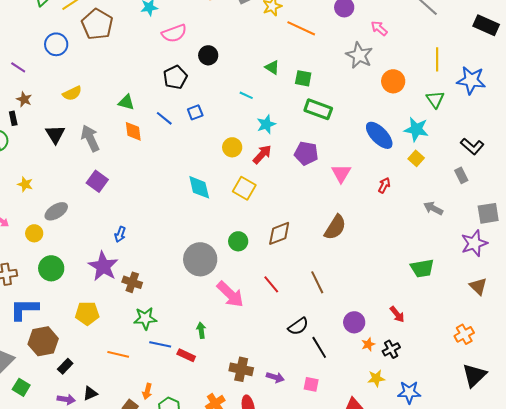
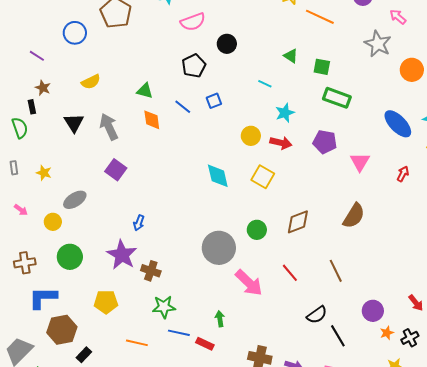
red arrow: (262, 154) -> (281, 143), turned 60

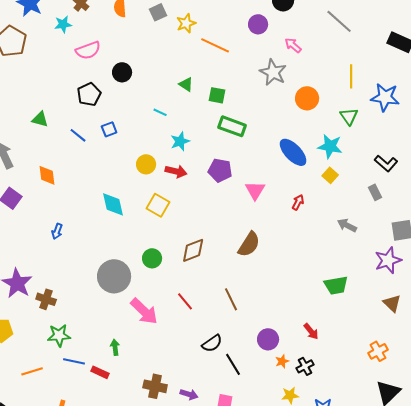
orange diamond: (152, 120) -> (47, 175), moved
blue arrow: (139, 223) -> (57, 231), moved
orange line: (137, 343) -> (32, 371), turned -30

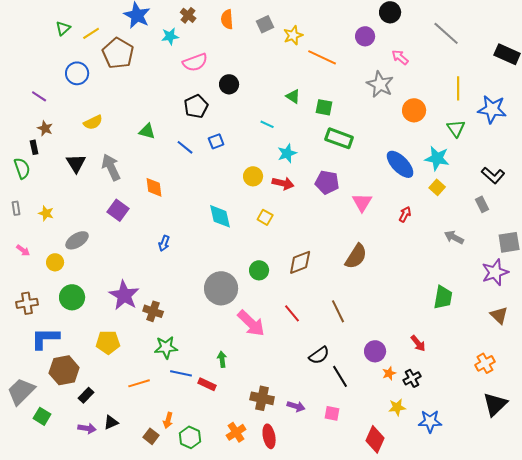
yellow square: (158, 205) -> (265, 217), size x0.7
green trapezoid: (336, 285) -> (443, 297), turned -70

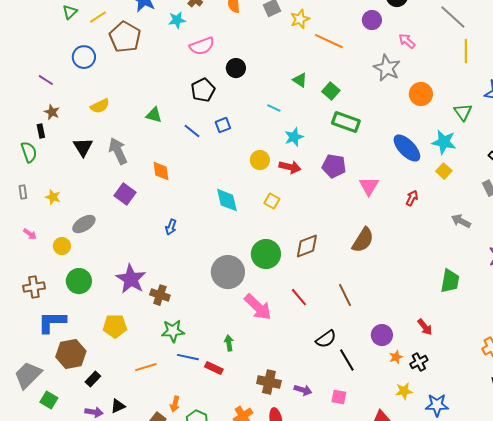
yellow line: (458, 88) -> (466, 51), moved
green square: (324, 107) -> (331, 91), turned 30
green circle: (259, 270) -> (266, 254), size x1.5

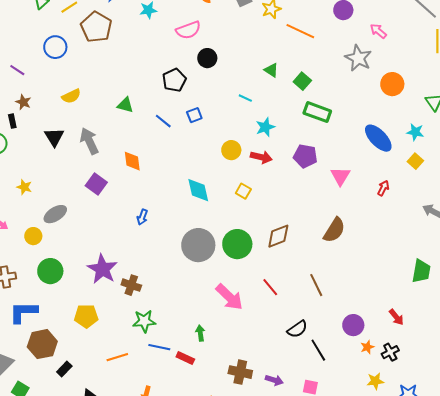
pink semicircle: (202, 46) -> (188, 30), moved
cyan star: (444, 142) -> (415, 132), size x0.7
gray circle: (228, 272) -> (198, 245), moved

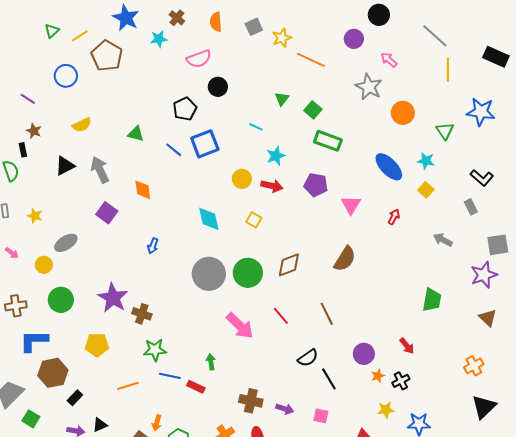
green triangle: (271, 70) -> (282, 99), turned 35
blue square: (194, 115) -> (205, 144), size x1.8
black triangle: (54, 137) -> (65, 166), turned 35

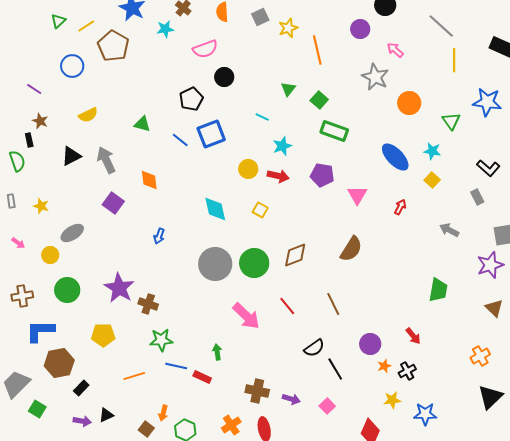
orange line: (311, 60) -> (317, 50), turned 52
pink square: (321, 416) -> (327, 406), turned 35

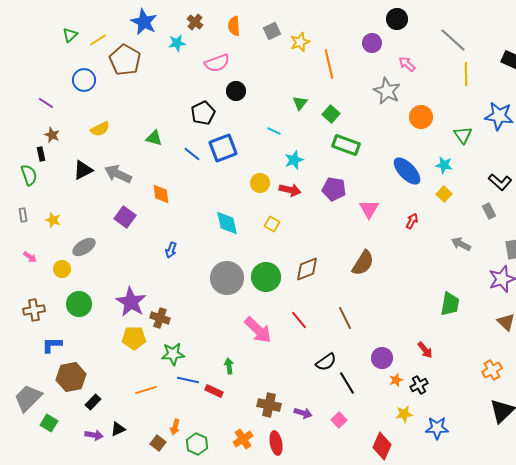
gray arrow: (106, 160) -> (118, 174), turned -40
blue L-shape: (40, 331) -> (52, 345), size x0.7
yellow pentagon: (103, 335) -> (134, 338), moved

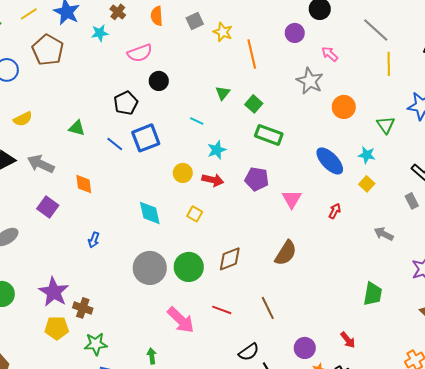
yellow line: (98, 40) -> (29, 14), moved
yellow star: (300, 42) -> (223, 32), turned -30
red line: (299, 320) -> (222, 310), turned -30

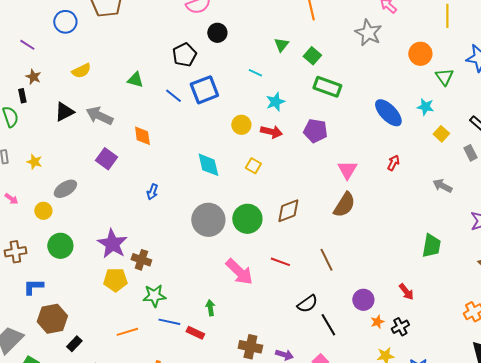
orange circle: (344, 107) -> (420, 54), moved
yellow square: (367, 184) -> (441, 134), moved
pink triangle: (292, 199) -> (347, 170), moved

